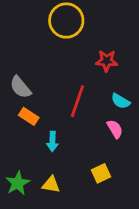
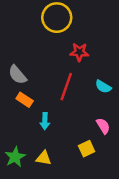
red star: (107, 61) -> (79, 52), moved
pink semicircle: (115, 129) -> (103, 126), moved

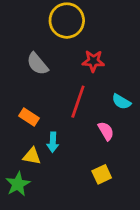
gray semicircle: (17, 75) -> (37, 64), moved
pink semicircle: (103, 126) -> (106, 131), moved
yellow triangle: (44, 158) -> (32, 156), moved

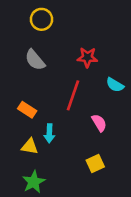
yellow circle: (67, 21) -> (42, 19), moved, size x0.7
cyan semicircle: (121, 102) -> (115, 85), moved
green star: (18, 184) -> (34, 182), moved

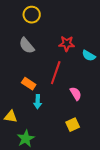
cyan semicircle: (115, 85) -> (89, 56), moved
orange rectangle: (27, 110) -> (29, 84), moved
yellow triangle: (30, 146) -> (11, 117), moved

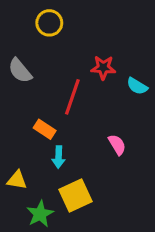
gray semicircle: (27, 46) -> (20, 71), moved
red line: (56, 73) -> (72, 97), moved
yellow square: (73, 125) -> (75, 195), moved, size x1.5

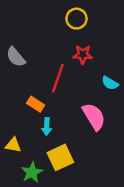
yellow circle: (49, 23) -> (76, 19), moved
cyan semicircle: (137, 86) -> (110, 83), moved
pink semicircle: (117, 145) -> (94, 117), size x1.6

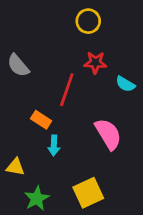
cyan semicircle: (110, 83) -> (125, 84), moved
yellow square: (60, 157) -> (88, 193), moved

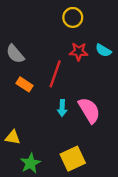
cyan semicircle: (125, 84) -> (103, 50), moved
orange rectangle: (41, 120) -> (25, 84), moved
cyan arrow: (54, 146) -> (62, 108), moved

